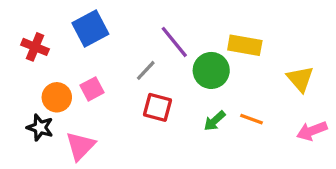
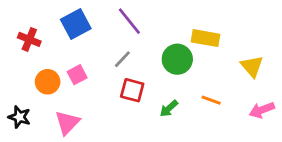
purple line: (174, 42) -> (129, 21), moved
green arrow: (215, 121) -> (169, 109), moved
black star: (40, 128) -> (19, 117), moved

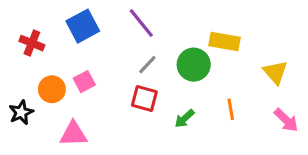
gray line: (122, 59) -> (147, 65), moved
orange line: (211, 100) -> (231, 109), turned 60
pink arrow: (262, 110) -> (286, 120), turned -115
black star: (19, 117) -> (21, 112), moved, turned 30
pink triangle: (67, 123) -> (73, 134), turned 44

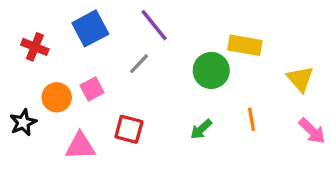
gray line: (147, 65) -> (139, 64), moved
red square: (144, 99) -> (129, 129), moved

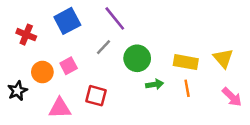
yellow rectangle: (245, 45) -> (186, 62), moved
green circle: (211, 70) -> (137, 58), moved
green arrow: (201, 129) -> (155, 84), moved, turned -147

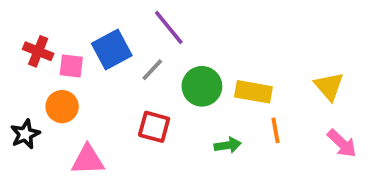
blue square: (67, 21) -> (112, 49), moved
yellow rectangle: (186, 62) -> (253, 92), moved
pink square: (69, 66) -> (71, 66), moved, turned 35
green arrow: (155, 84) -> (228, 145), moved
red square: (96, 96) -> (154, 127), moved

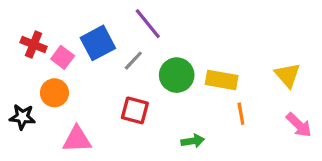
pink square: (71, 66) -> (63, 57), turned 30
black star: (25, 134) -> (22, 117), turned 30
green arrow: (228, 145) -> (193, 141), moved

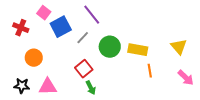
pink square: (63, 57) -> (44, 13), moved
red square: (135, 110) -> (84, 69), turned 36
black star: (22, 117) -> (22, 86), moved
green arrow: (193, 141) -> (91, 88), moved, turned 72

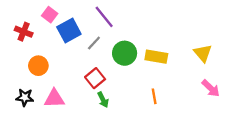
orange line: (150, 71) -> (154, 96), moved

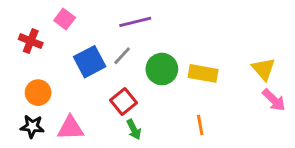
purple line: (104, 17) -> (135, 22), turned -65
blue square: (69, 30) -> (90, 62), moved
orange circle: (38, 66) -> (38, 93), moved
pink arrow: (211, 88) -> (274, 100), moved

